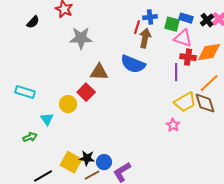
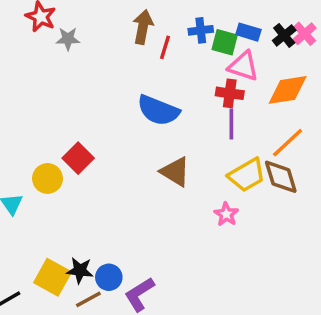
blue cross: (150, 17) -> (201, 30), moved
gray star: (81, 38) -> (68, 39), moved, size x0.6
brown arrow: (145, 38) -> (143, 27), moved
red cross: (188, 57) -> (230, 93), moved
brown triangle: (99, 72) -> (175, 172), moved, turned 30

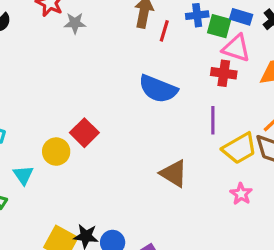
purple line: (231, 124) -> (213, 120), moved
brown triangle: (175, 172) -> (174, 173), moved
pink star: (226, 214) -> (241, 194), moved

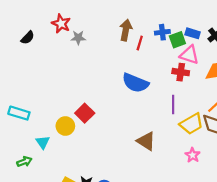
green square: (219, 26) -> (177, 40), turned -35

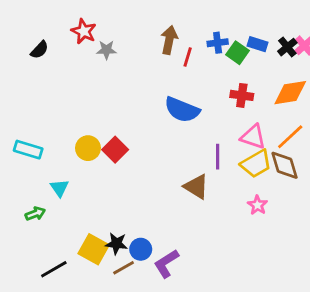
green square: (177, 40) -> (238, 53), turned -35
pink triangle: (189, 55) -> (253, 137), moved
purple line: (173, 104) -> (218, 157), moved
yellow circle: (65, 126) -> (88, 148), moved

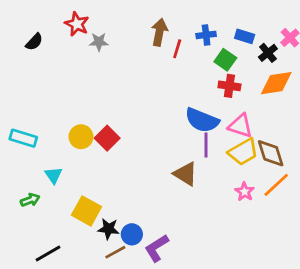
black cross: (287, 47) -> (268, 53), moved
green square: (238, 53) -> (225, 60), moved
blue semicircle: (182, 110) -> (202, 120), moved
orange line: (290, 137) -> (276, 185), moved
yellow square: (94, 249) -> (86, 211), moved

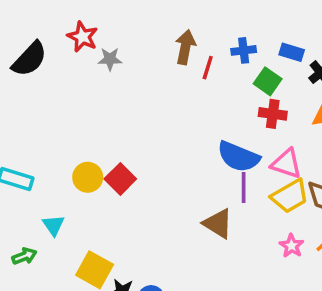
black semicircle: (34, 42) -> (29, 59), size x1.6

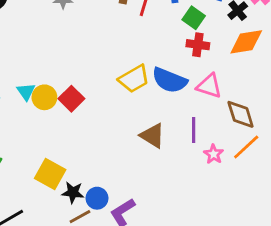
purple line: (244, 188) -> (194, 130), moved
yellow trapezoid: (290, 196) -> (134, 79), moved
cyan triangle: (53, 225) -> (26, 92), moved

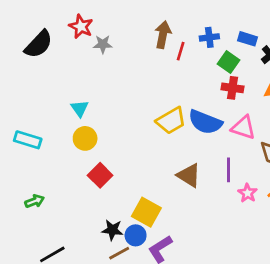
cyan triangle: (26, 92) -> (80, 108), moved
red square: (71, 99) -> (100, 175), moved
yellow square: (50, 174) -> (146, 212), moved

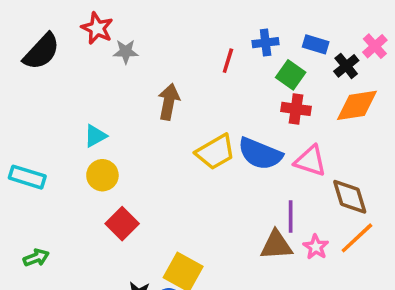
brown arrow: (163, 35) -> (169, 102), moved
cyan triangle: (80, 108) -> (95, 136), turned 36
brown triangle: (189, 175) -> (276, 245), moved, turned -36

